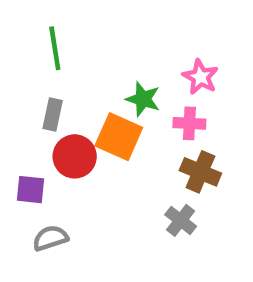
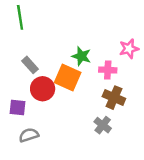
green line: (55, 48) -> (20, 17), moved
pink star: (200, 77) -> (129, 49), moved, turned 30
gray rectangle: (53, 114) -> (30, 65), turned -54

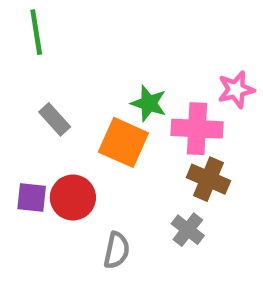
pink cross: (108, 70) -> (197, 129), size x1.5
red circle: (43, 89) -> (73, 198), moved
gray semicircle: (29, 135) -> (117, 250), moved, turned 120

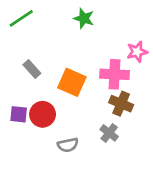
green line: (36, 32) -> (21, 18), turned 65
green star: (149, 103) -> (84, 18), moved
gray semicircle: (117, 250) -> (68, 145), turned 66

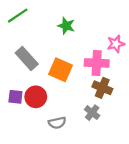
green star: (84, 18) -> (66, 26), moved
gray rectangle: (32, 69) -> (27, 58), size x1.5

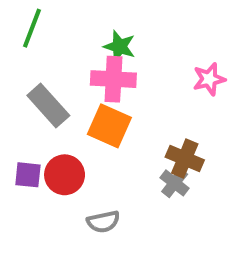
green line: (18, 16) -> (32, 28), turned -35
pink cross: (97, 63) -> (113, 79), moved
gray cross: (92, 113) -> (175, 183), moved

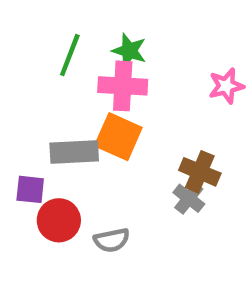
green line: (32, 28) -> (70, 55), moved
gray rectangle: (48, 106) -> (74, 152), moved, turned -51
red circle: (65, 175) -> (59, 220), moved

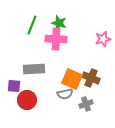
orange square: (118, 137) -> (72, 79), moved
gray cross: (189, 198) -> (86, 104), moved, turned 32
gray semicircle: (112, 240) -> (65, 94), moved

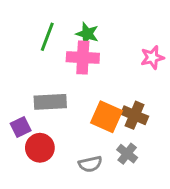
purple square: (14, 86) -> (21, 127), turned -32
gray semicircle: (65, 94) -> (90, 164), moved
gray cross: (86, 104) -> (127, 154), turned -32

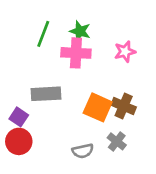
pink star: (152, 57) -> (125, 52), moved
purple square: (21, 127) -> (19, 117), turned -30
red circle: (40, 148) -> (19, 141), moved

